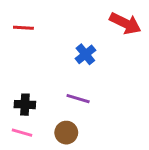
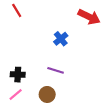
red line: (23, 28) -> (17, 10), moved, turned 56
pink line: (22, 133) -> (16, 94), turned -56

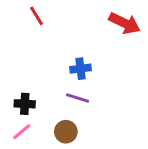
red line: (17, 10) -> (36, 16), moved
blue cross: (61, 39) -> (80, 69), moved, turned 32

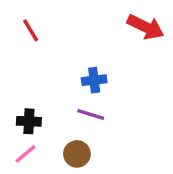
red line: (36, 16) -> (31, 30), moved

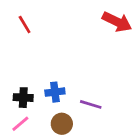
blue cross: (94, 80) -> (55, 92), moved
purple line: (91, 114) -> (91, 104), moved

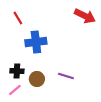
blue cross: (55, 92) -> (36, 42), moved, size x1.5
brown circle: (62, 124) -> (37, 79), moved

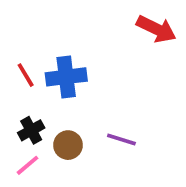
red line: (18, 18) -> (26, 75), moved
black cross: (17, 71) -> (31, 130), turned -32

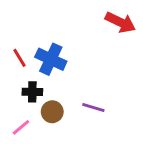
blue cross: (66, 77) -> (51, 59), turned 32
black cross: (31, 130) -> (32, 92), moved, turned 30

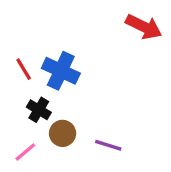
black cross: (32, 92) -> (39, 110), turned 30
purple line: (93, 108) -> (108, 145), moved

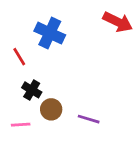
blue cross: (61, 71) -> (50, 33), moved
pink line: (25, 152) -> (21, 125), turned 36

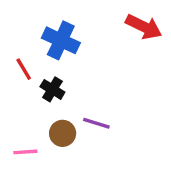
black cross: (32, 90) -> (52, 89), moved
purple line: (89, 119) -> (96, 123), moved

